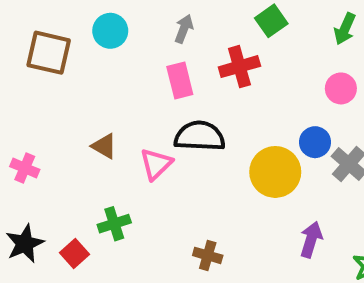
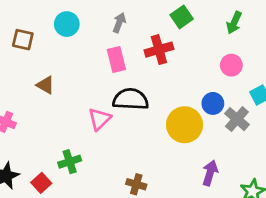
brown square: (49, 53) -> (23, 40), size x0.7
brown triangle: (104, 146) -> (45, 85), moved

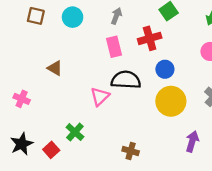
brown square: (23, 40) -> (36, 16), moved
blue circle: (213, 103) -> (165, 69), moved
green cross: (70, 162) -> (75, 132), turned -30

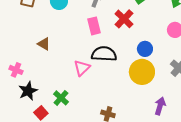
red cross: (150, 38) -> (124, 19), turned -30
blue circle: (165, 69) -> (145, 49), moved
black star: (22, 144) -> (28, 91), moved

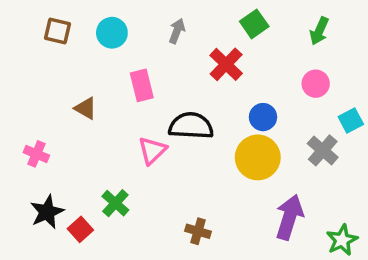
pink rectangle: (94, 26) -> (142, 85), moved
black star: (28, 91) -> (47, 212), moved
purple arrow: (160, 106) -> (289, 217), size x1.4

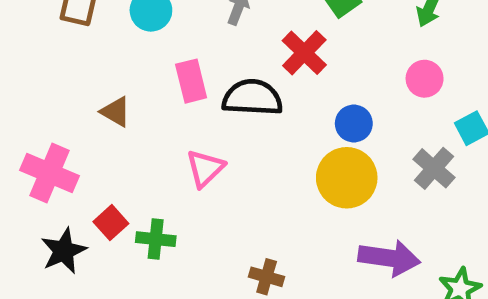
black semicircle: (191, 126) -> (252, 98), moved
pink cross: (36, 154) -> (50, 173), size x1.6
green cross: (115, 203) -> (156, 239), turned -36
purple arrow: (289, 217) -> (389, 258), turned 81
red square: (80, 229) -> (111, 223), moved

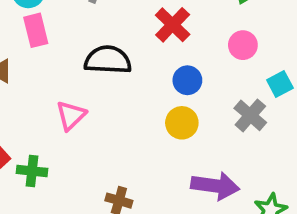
red cross: (304, 53) -> (173, 25), moved
pink rectangle: (191, 81) -> (36, 30), moved
yellow circle: (347, 178) -> (182, 123), size x0.7

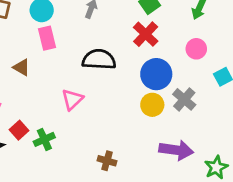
blue circle: (187, 80) -> (156, 74), size x1.5
gray cross: (250, 115) -> (184, 99), moved
green cross: (32, 171) -> (44, 139), turned -30

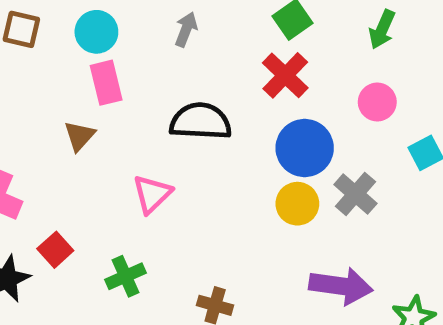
brown triangle: (22, 67) -> (80, 136), moved, turned 42
green cross: (44, 139) -> (125, 276), moved

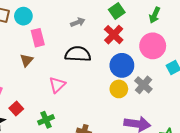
gray arrow: (186, 29) -> (78, 22), moved, turned 48
cyan circle: (96, 32) -> (23, 16), moved
pink circle: (377, 102) -> (153, 46), size x1.6

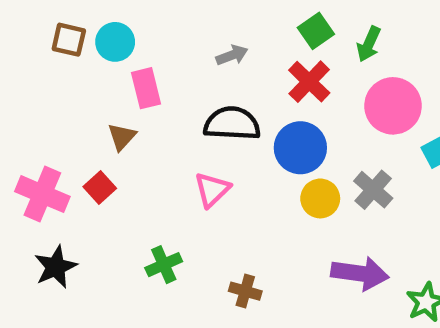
green arrow: (155, 15) -> (369, 44), moved
blue circle: (122, 65) -> (300, 148), moved
pink triangle: (57, 85) -> (212, 190), moved
red square: (16, 108) -> (100, 187), moved

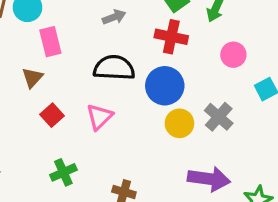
red cross: (309, 82) -> (171, 37), turned -32
pink circle: (393, 106) -> (233, 55), size x0.6
red square: (100, 187) -> (52, 115), moved

